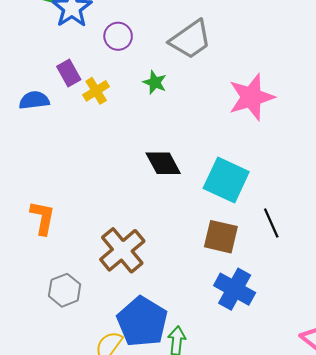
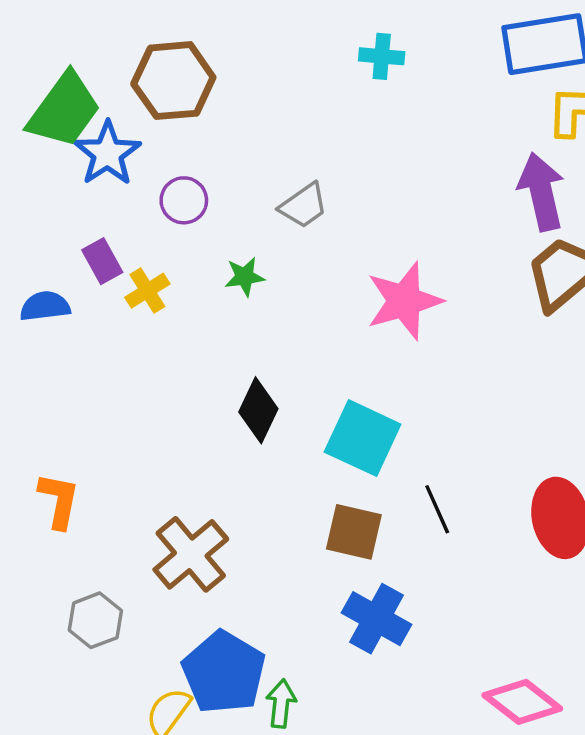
gray trapezoid: (190, 39) -> (304, 206), size x0.7
green star: (155, 82) -> (245, 277), turned -30
black diamond: (163, 163) -> (258, 410), turned 54

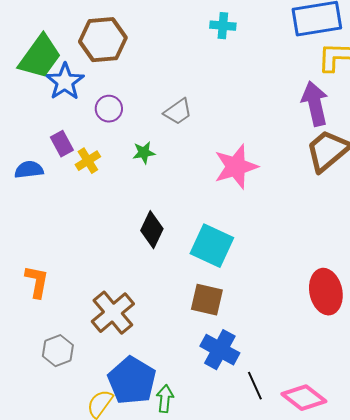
black line: (437, 509) -> (255, 386), moved

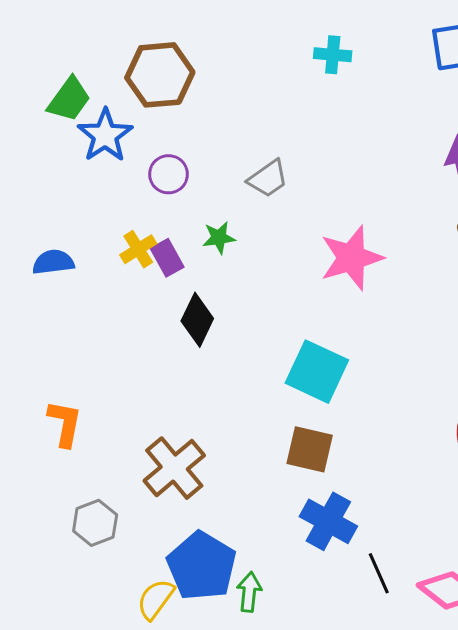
green trapezoid: (40, 57) -> (69, 99), size x0.7
purple rectangle: (62, 144) -> (167, 258), moved
black diamond: (152, 230) -> (197, 320), moved

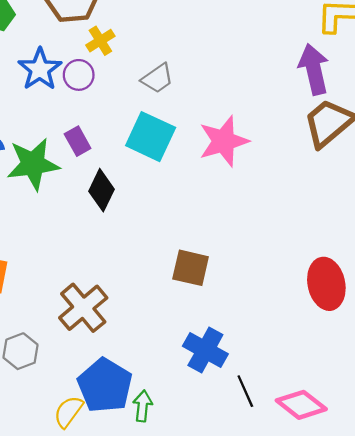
blue star: (105, 135) -> (40, 69), moved
green star: (219, 238) -> (33, 164), moved, size x2.0
yellow cross: (138, 249) -> (100, 41), moved
cyan square: (317, 372) -> (151, 137), moved
brown square: (310, 449) -> (191, 268), moved

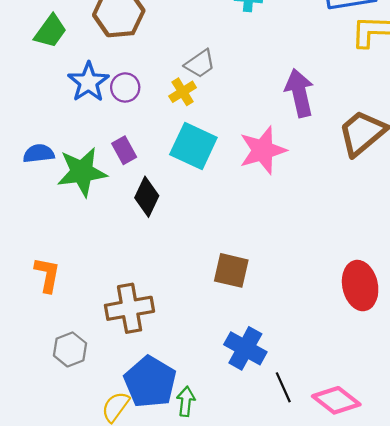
yellow cross: (100, 41) -> (183, 92), moved
purple arrow: (314, 69) -> (299, 93), moved
gray trapezoid: (157, 78) -> (200, 64), moved
brown cross: (83, 308) -> (130, 308), turned 30

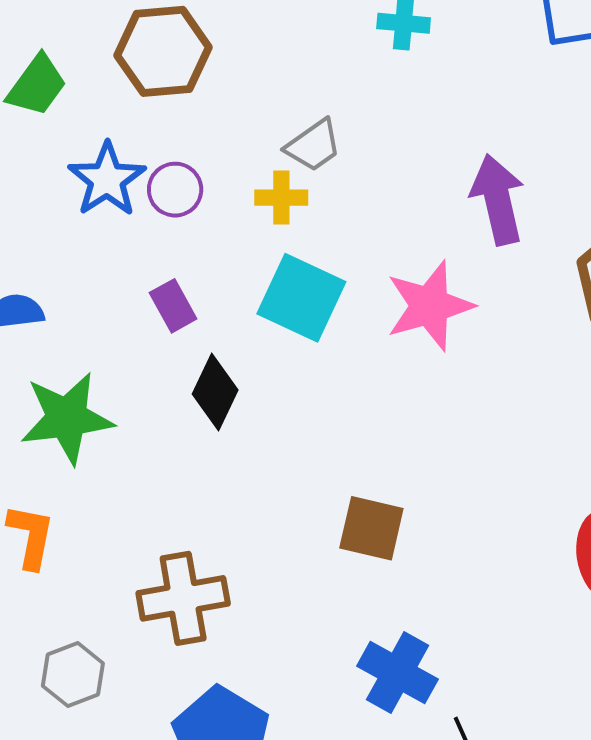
yellow cross: (183, 92) -> (281, 198), turned 32
green star: (82, 172) -> (67, 418), moved

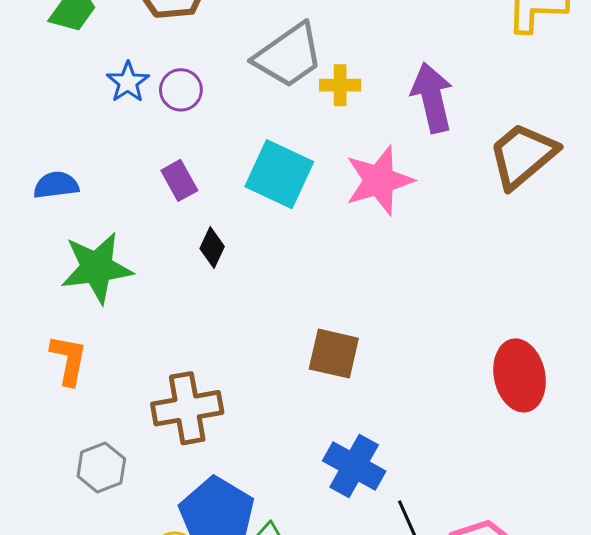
gray trapezoid: (313, 145) -> (289, 56), size x1.6
blue star: (107, 180) -> (128, 82), size x0.7
yellow cross: (281, 198) -> (340, 85), moved
black diamond: (215, 392) -> (212, 247), size x0.7

